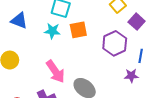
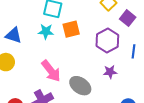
blue triangle: (19, 21) -> (14, 35), moved
purple star: (131, 76) -> (110, 72), moved

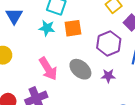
blue triangle: (14, 35) -> (14, 16), moved, turned 36
gray ellipse: (80, 86) -> (80, 69), moved

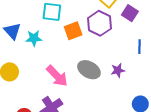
cyan star: (47, 28) -> (34, 38), moved
purple hexagon: (109, 43) -> (100, 23), moved

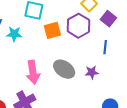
blue line: (140, 47) -> (105, 47), moved
pink arrow: (57, 76) -> (33, 72), turned 30

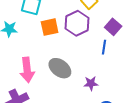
purple square: (108, 19) -> (113, 27), moved
purple star: (92, 72) -> (91, 83), moved

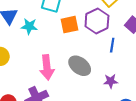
blue line: (104, 47) -> (112, 45), moved

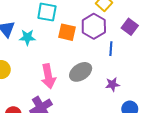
orange square: (69, 25) -> (67, 32), turned 30
gray ellipse: (80, 66) -> (81, 72), turned -65

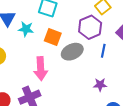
orange square: (67, 32) -> (53, 37), moved
gray ellipse: (81, 72) -> (72, 52), moved

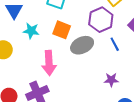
cyan star: (26, 29) -> (31, 31), moved
blue line: (103, 51) -> (115, 44), turned -40

